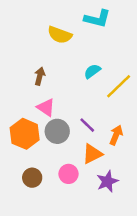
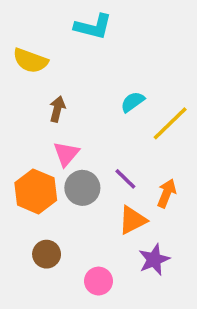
cyan L-shape: (97, 19) -> (93, 27), moved
yellow semicircle: (60, 35) -> (30, 61), moved
pink triangle: (46, 108) -> (66, 154), turned 36
pink circle: (68, 174) -> (98, 281), moved

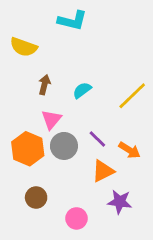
cyan semicircle: (133, 102) -> (82, 90), moved
orange arrow: (167, 193) -> (129, 150), turned 100
purple star: (154, 260) -> (120, 202), turned 30

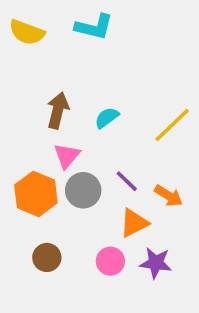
yellow semicircle: (24, 47) -> (27, 32), moved
brown arrow: (44, 85) -> (58, 110), size x1.4
pink circle: (76, 218) -> (110, 261), moved

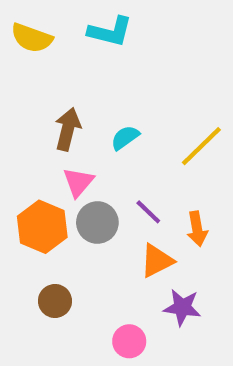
orange arrow: (168, 196) -> (197, 229), turned 48
pink circle: (110, 261) -> (129, 341), moved

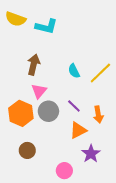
cyan L-shape: (110, 32) -> (46, 26), moved
cyan semicircle: (125, 138) -> (74, 71), moved, turned -80
purple star: (182, 307) -> (91, 154), turned 30

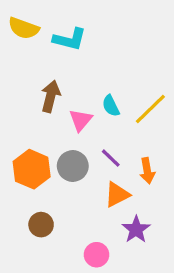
pink triangle: (39, 91) -> (81, 120), moved

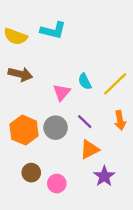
yellow semicircle: (24, 28) -> (15, 36), moved
brown arrow: (51, 96) -> (20, 74), moved, turned 90
orange arrow: (147, 171) -> (120, 120), moved
pink circle: (97, 255) -> (57, 184), moved

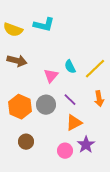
pink circle: (57, 184) -> (65, 151), moved

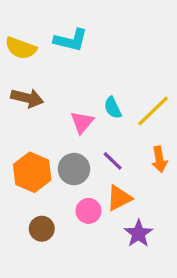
pink circle: (65, 151) -> (88, 211), moved

